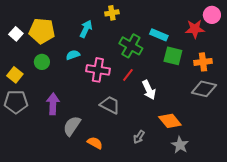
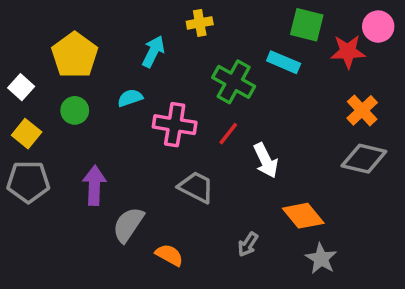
yellow pentagon: (42, 31) -> (75, 55), turned 30
white square: (16, 34) -> (21, 87), moved
green square: (173, 56) -> (307, 25), moved
orange cross: (203, 62) -> (362, 110), turned -36

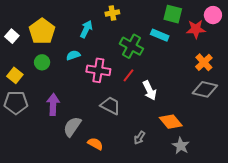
white square: (21, 87) -> (12, 36), moved

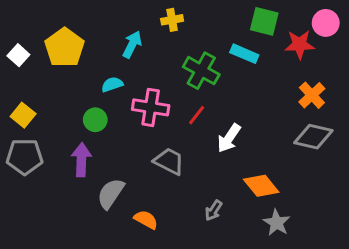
green circle: (42, 62) -> (95, 120), moved
white arrow: (150, 90) -> (229, 138), turned 60

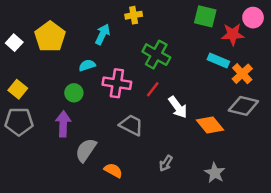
cyan rectangle: (244, 54) -> (218, 61), moved
white arrow: (229, 138) -> (178, 107), turned -70
orange diamond: (261, 186) -> (210, 125), moved

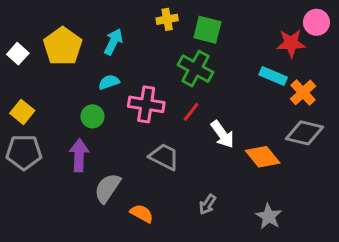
green square: (205, 16) -> (207, 30), moved
cyan arrow: (103, 34) -> (113, 42), moved

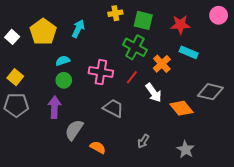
red star: (291, 43) -> (180, 25), moved
cyan semicircle: (109, 82) -> (63, 61), moved
orange cross: (303, 92) -> (162, 64), moved

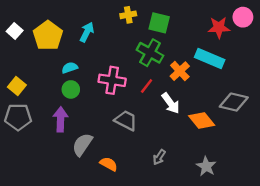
red star: (180, 25) -> (219, 27), moved
white square: (12, 37) -> (15, 31), moved
cyan rectangle: (189, 52) -> (210, 58), size x1.4

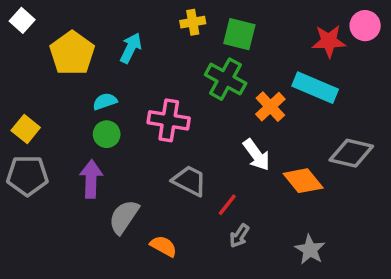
white square: (15, 31) -> (22, 20), moved
red line: (147, 86) -> (227, 205), moved

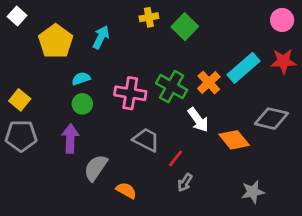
green square: (239, 34) -> (185, 27), turned 30
red star: (329, 41) -> (283, 61), moved
green cross: (226, 79) -> (172, 87), moved
cyan rectangle: (315, 88) -> (243, 68), turned -64
gray star: (310, 250) -> (253, 192), moved, turned 30

